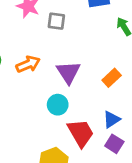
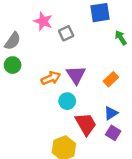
gray square: (56, 21) -> (66, 33), turned -32
orange arrow: (28, 64) -> (51, 78), moved

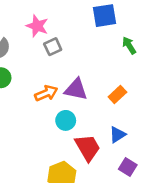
gray square: (66, 33) -> (53, 47), moved
purple triangle: (76, 75) -> (76, 89), turned -45
purple square: (113, 133) -> (128, 167), moved

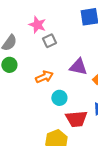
purple triangle: (76, 89) -> (78, 67), moved
red trapezoid: (88, 148) -> (76, 119), turned 115

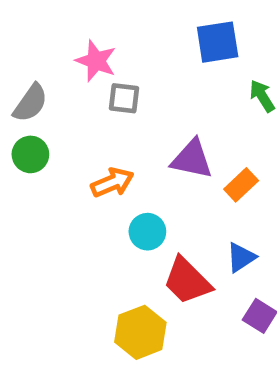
gray square: (49, 41) -> (124, 98), turned 32
red trapezoid: (76, 119) -> (187, 281), turned 50

